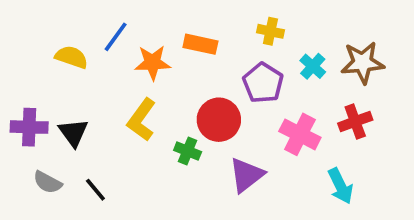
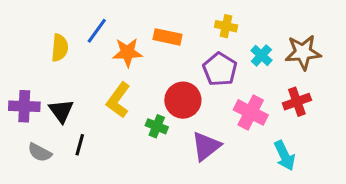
yellow semicircle: (71, 57) -> (60, 48), turned 76
black line: (95, 190) -> (80, 145), moved, turned 55

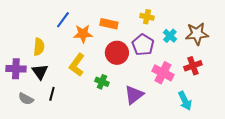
yellow semicircle: (60, 48) -> (39, 47), moved
red circle: (183, 100) -> (117, 53), moved

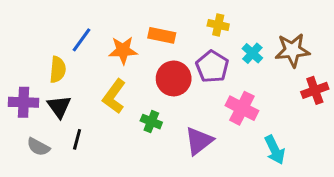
blue line: (63, 20) -> (81, 40), moved
red cross: (193, 66) -> (315, 90), moved

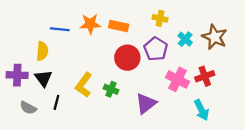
blue line: (81, 40) -> (60, 29), turned 60
orange star: (123, 50) -> (90, 24), moved
brown star: (292, 50) -> (215, 37), turned 30
red cross: (315, 90) -> (205, 76), moved
yellow L-shape: (114, 96) -> (84, 85), moved

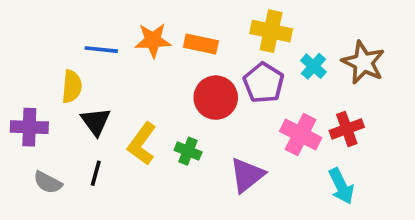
yellow cross: (160, 18) -> (271, 31), size x1.5
black triangle: (43, 78) -> (96, 122), moved

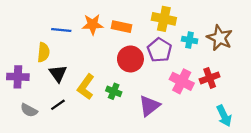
cyan cross: (314, 66) -> (190, 40), turned -32
black line: (96, 173) -> (58, 105), turned 40
cyan arrow: (341, 186) -> (224, 116), moved

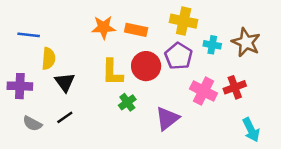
blue line: (61, 30) -> (29, 35), moved
yellow L-shape: (86, 87) -> (112, 72), moved, turned -35
green cross: (114, 91) -> (127, 102), turned 32

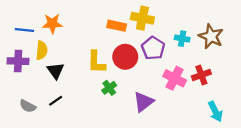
yellow cross: (184, 21) -> (142, 18), moved
orange star: (104, 27) -> (52, 24), moved
purple cross: (20, 86) -> (18, 61), moved

